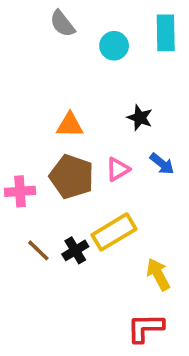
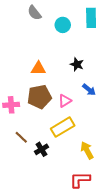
pink triangle: (118, 169) -> (65, 101), moved
brown pentagon: (72, 177) -> (39, 97), turned -30
black cross: (75, 250) -> (41, 149), moved

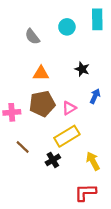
gray semicircle: (34, 13) -> (32, 37), moved
blue arrow: (89, 90) -> (95, 96), turned -104
black cross: (41, 149) -> (53, 160), moved

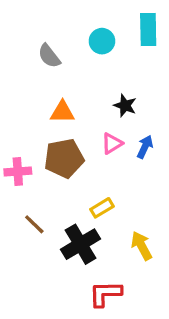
pink triangle: (69, 108) -> (112, 143), moved
yellow rectangle: (67, 136) -> (102, 208), size x0.6
black cross: (53, 160) -> (81, 244), size x1.6
red L-shape: (85, 192) -> (105, 294), moved

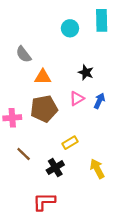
gray semicircle: (49, 56) -> (24, 54), moved
black cross: (81, 244) -> (55, 168), size x0.7
red L-shape: (105, 294) -> (44, 201), moved

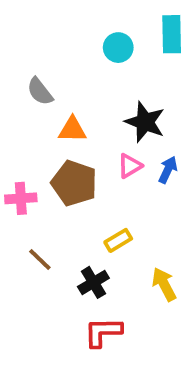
black star: (86, 72) -> (145, 122), size x1.5
brown pentagon: (44, 109) -> (74, 183), turned 30
red L-shape: (44, 201) -> (103, 332), moved

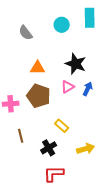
gray semicircle: (40, 91) -> (26, 33), moved
yellow rectangle: (118, 240) -> (62, 126), turned 72
brown line: (40, 259) -> (21, 136), turned 32
yellow arrow: (164, 284) -> (86, 149), turned 102

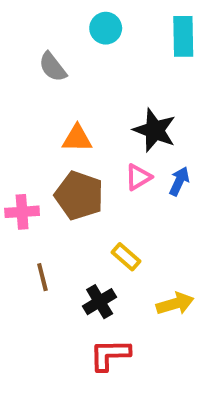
cyan circle: (62, 25) -> (106, 28), moved

